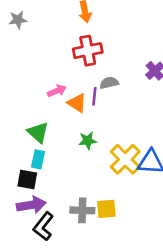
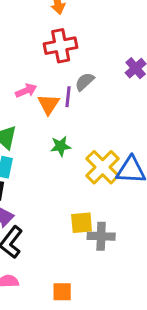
gray semicircle: (109, 83) -> (85, 82), turned -30
orange triangle: (77, 103) -> (49, 104), turned 30
gray cross: (82, 210) -> (101, 236), moved

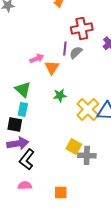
red cross: (61, 46) -> (82, 28), moved
purple line: (68, 97) -> (65, 48), moved
yellow square: (82, 223) -> (74, 146), turned 35

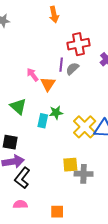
pink arrow: (37, 58) -> (33, 75), turned -104
cyan rectangle: (23, 109) -> (43, 121), moved
yellow square: (74, 146) -> (70, 165), turned -35

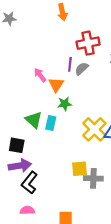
green triangle: (18, 106) -> (34, 120), moved
green star: (56, 113) -> (65, 104), moved

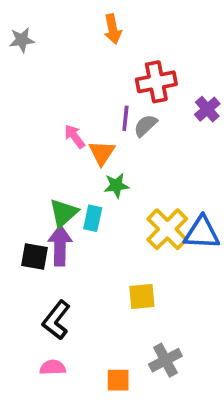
green triangle: (34, 120) -> (64, 213), turned 36
purple arrow: (20, 166) -> (60, 246), moved, turned -80
gray cross: (93, 178) -> (165, 360), moved, turned -30

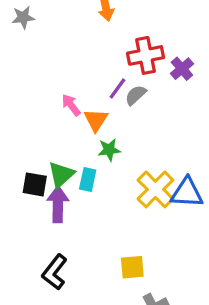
purple cross: (207, 109) -> (182, 69), moved
purple line: (125, 118) -> (117, 89), turned 30
black square: (35, 256) -> (35, 184), moved
yellow square: (142, 296) -> (132, 267), moved

